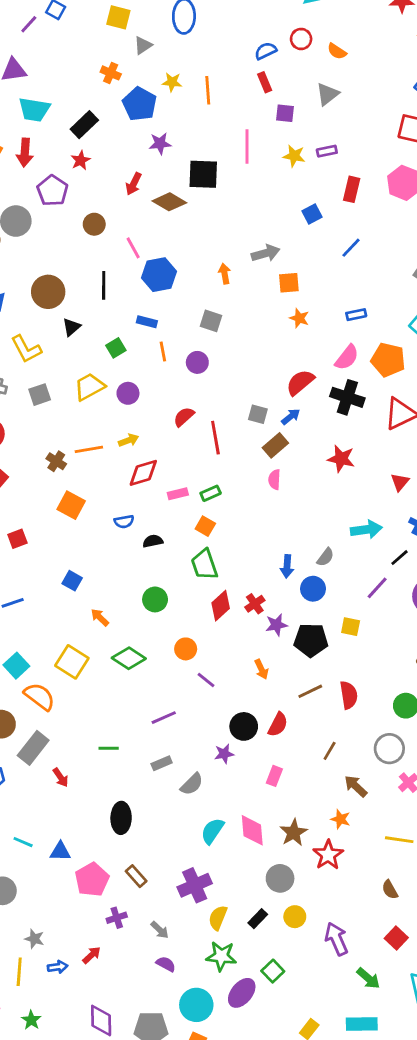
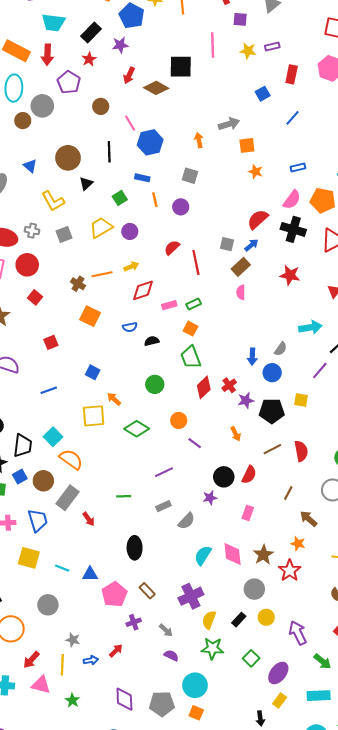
purple star: (160, 144) -> (120, 45), moved
yellow square: (72, 662) -> (94, 416), moved, turned -35
purple ellipse: (242, 993) -> (278, 673), moved

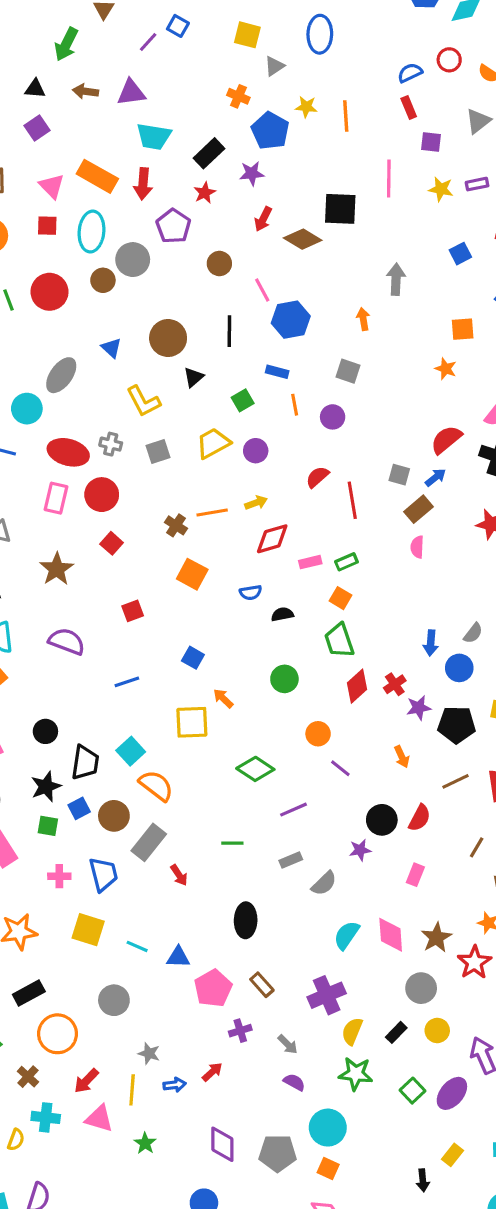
gray arrow: (229, 124) -> (396, 279), moved, turned -72
orange square: (247, 145) -> (463, 329), moved
green diamond: (137, 429) -> (255, 769), moved
purple ellipse: (278, 673) -> (452, 1093), moved

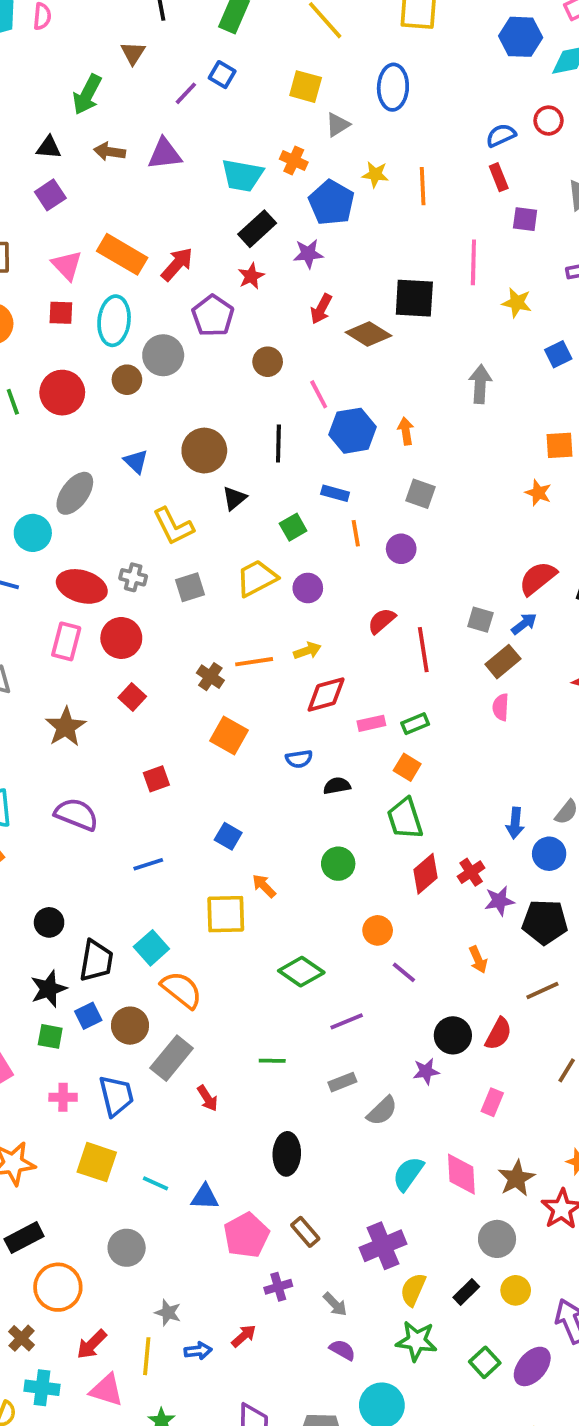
cyan trapezoid: (154, 136) -> (242, 175), moved
red arrow: (143, 184) -> (177, 264), turned -144
yellow star: (441, 189) -> (517, 303), moved
orange arrow: (363, 319) -> (406, 431), moved

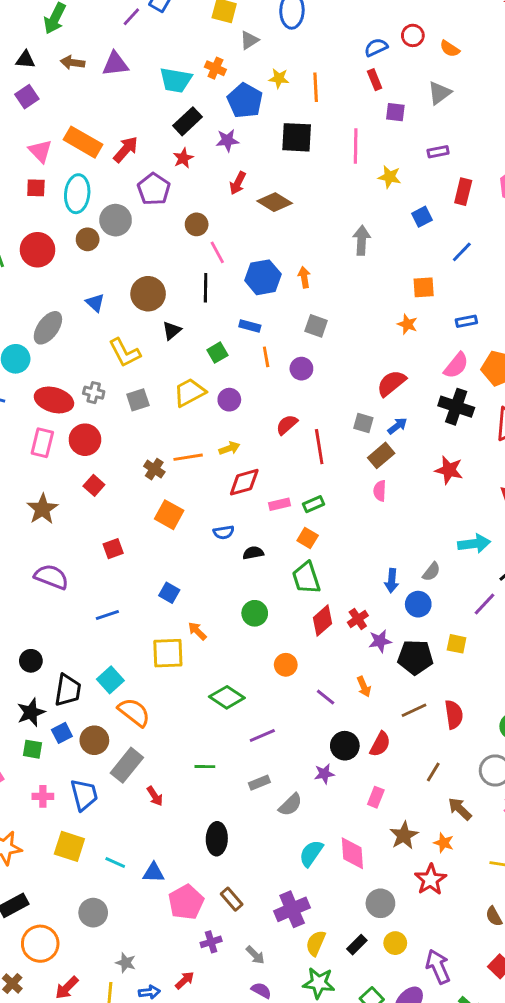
black square: (414, 298) -> (297, 137), moved
pink line: (319, 394) -> (217, 252), moved
red semicircle: (538, 578) -> (391, 383), moved
purple line: (404, 972) -> (326, 697), moved
brown star: (516, 1178) -> (404, 835), moved

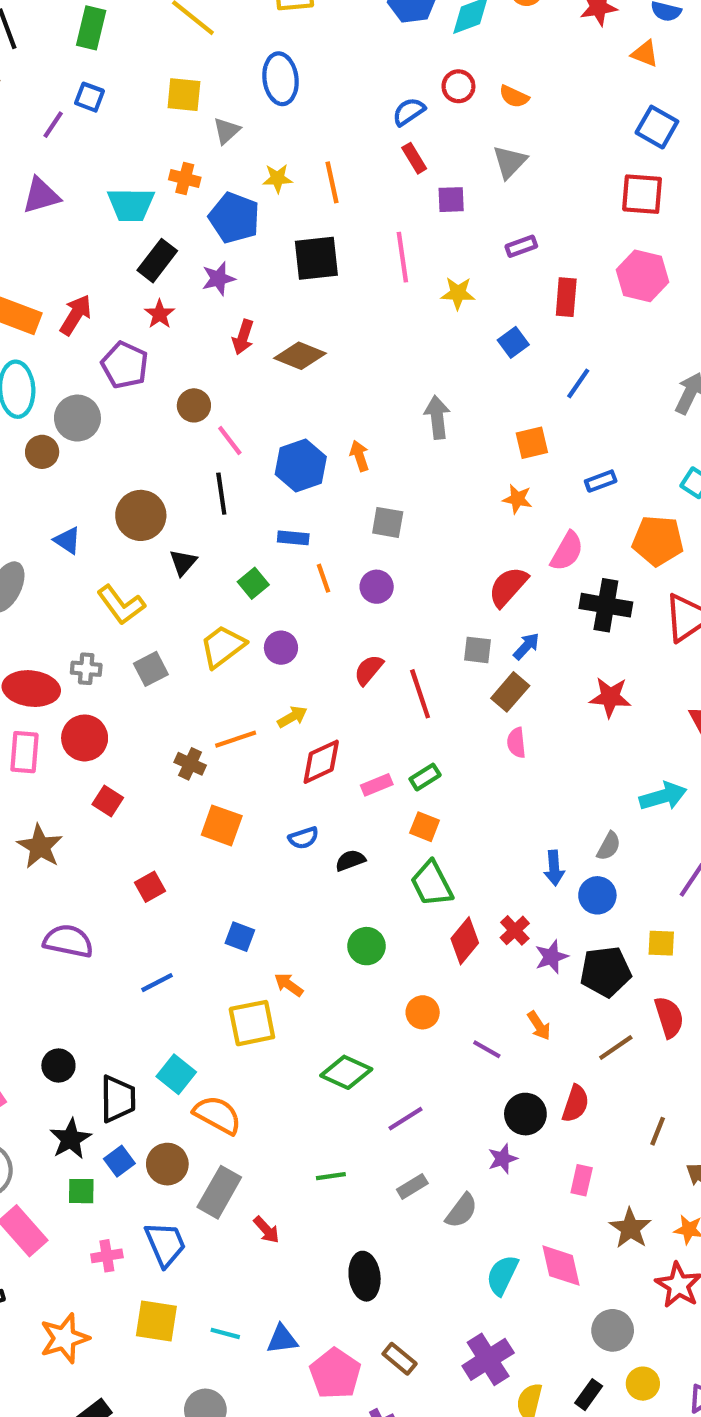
gray arrow: (362, 240) -> (437, 417), moved
pink semicircle: (456, 365) -> (567, 551), moved
red semicircle: (454, 715) -> (669, 1017), moved

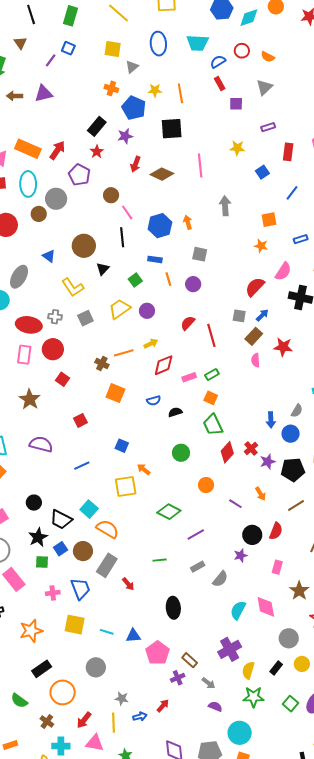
cyan trapezoid: (131, 205) -> (198, 43), moved
pink line: (402, 257) -> (200, 165), moved
red star: (610, 697) -> (283, 347), moved
black trapezoid: (118, 1099) -> (61, 519), turned 115
brown rectangle: (400, 1359) -> (190, 660), moved

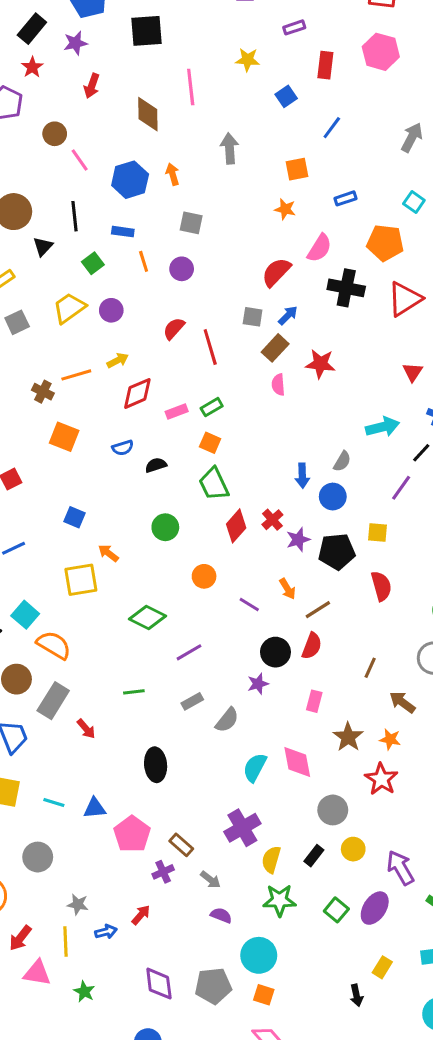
brown diamond: (162, 174) -> (148, 114), moved, turned 65
black line: (122, 237) -> (74, 216), moved
brown line: (296, 506) -> (318, 610), moved

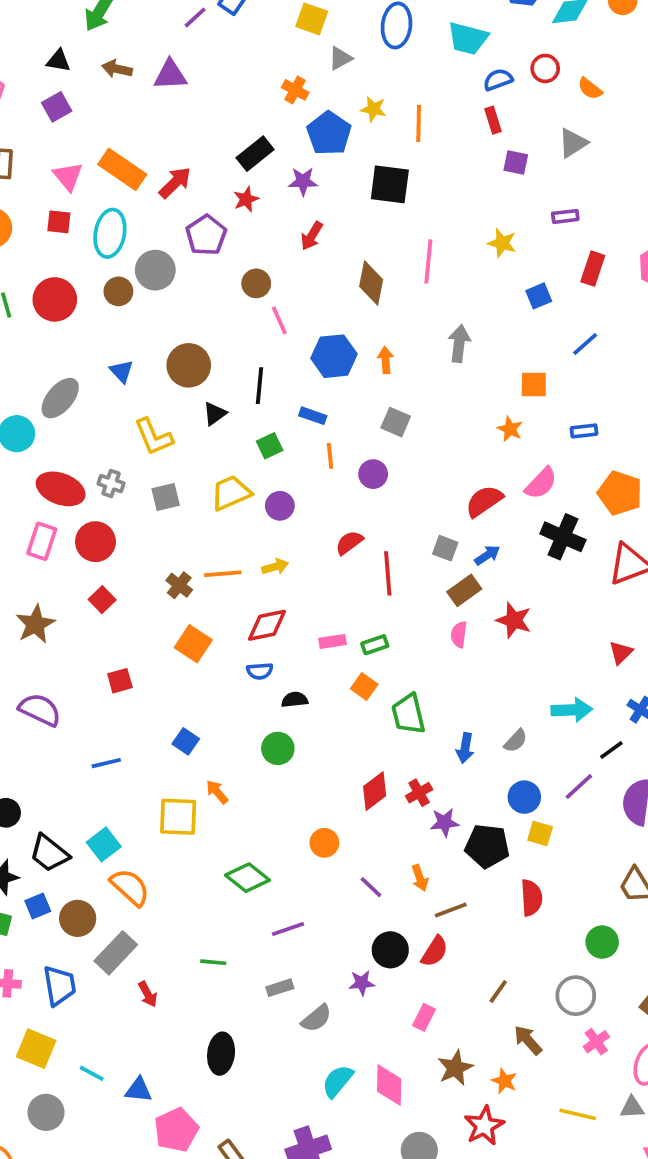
red diamond: (137, 393) -> (267, 625), moved
green trapezoid: (214, 484) -> (408, 714), moved
blue circle: (333, 497) -> (524, 797), moved
green circle: (165, 527) -> (278, 748), moved
gray circle: (38, 857) -> (46, 1112), moved

